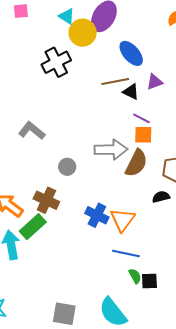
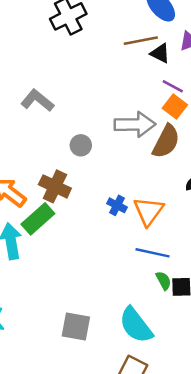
orange square: (143, 135) -> (175, 107), turned 36
blue cross: (97, 215) -> (117, 205), size x0.7

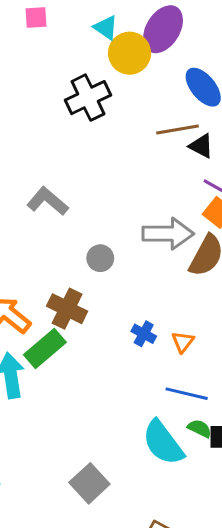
orange triangle: (149, 211) -> (183, 342), size x0.6
green semicircle: (163, 281) -> (200, 428), turned -36
cyan semicircle: (136, 325) -> (163, 443), moved
gray square: (76, 327) -> (89, 483), turned 36

